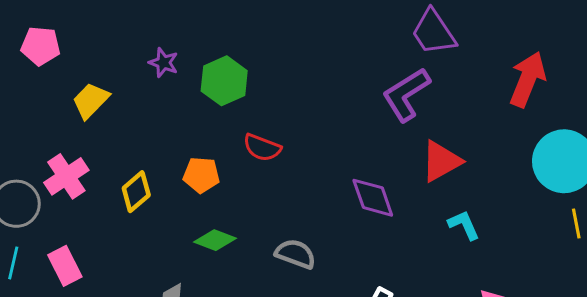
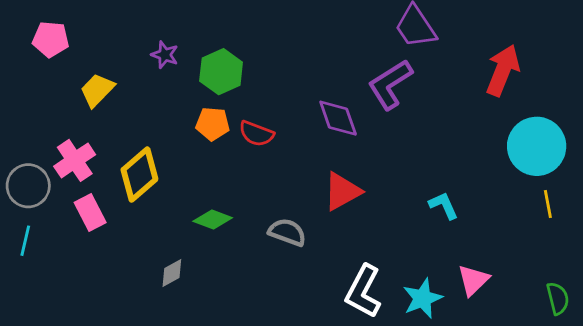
red triangle: (441, 161) -> (342, 191), moved
orange pentagon: (201, 175) -> (213, 124), moved
yellow diamond: (136, 192) -> (139, 174), size x1.4
purple diamond: (373, 198) -> (338, 118), moved
pink rectangle: (65, 266) -> (90, 213), moved

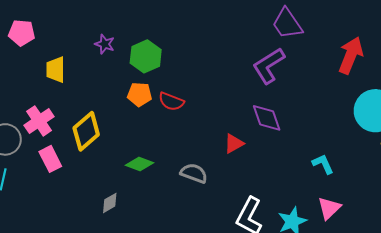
yellow trapezoid: (97, 90) -> (55, 70), turned -44
purple diamond: (338, 118) -> (267, 118), moved
red triangle: (342, 191) -> (234, 144), size x0.7
cyan L-shape: (444, 205) -> (323, 164), moved

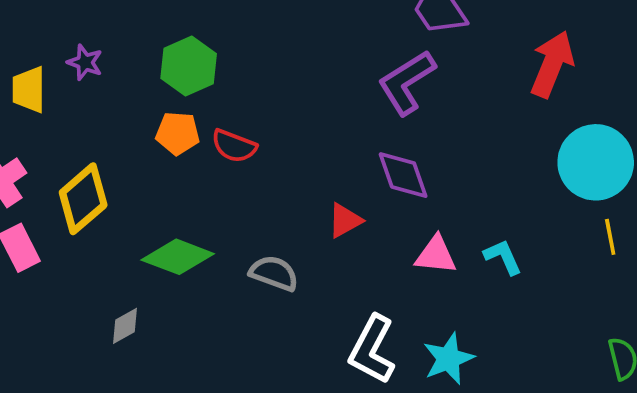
purple star: (105, 44) -> (85, 62), moved
green diamond: (140, 164) -> (178, 257), size x1.4
pink triangle: (329, 208) -> (436, 255), moved, turned 50

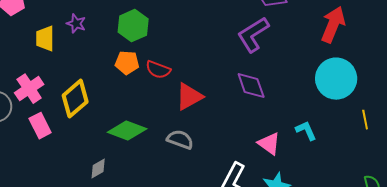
cyan circle: (596, 162) -> (336, 79), moved
red triangle: (345, 220) -> (189, 97), moved, size x1.4
pink triangle: (436, 255) -> (269, 144), moved, turned 30

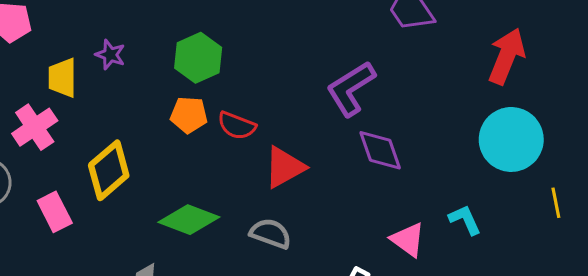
purple L-shape: (253, 35) -> (351, 89), moved
pink cross: (29, 89) -> (35, 127), moved

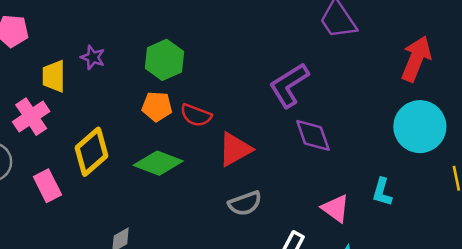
green diamond: (189, 220) -> (158, 163), moved
cyan L-shape: (465, 220) -> (382, 192), turned -140
gray semicircle: (271, 234) -> (245, 203), moved, turned 140

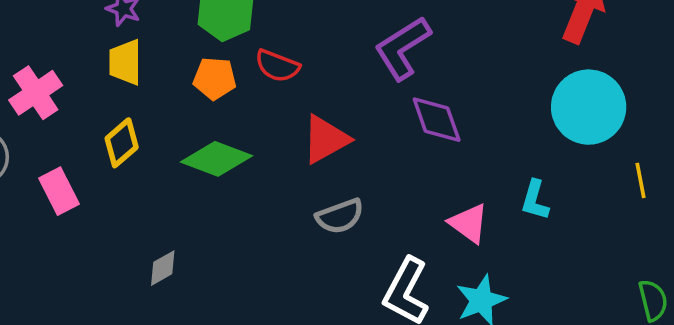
yellow trapezoid: (54, 76) -> (125, 62), moved
red semicircle: (196, 115) -> (277, 66), moved
yellow diamond: (91, 152) -> (122, 143), size x0.7

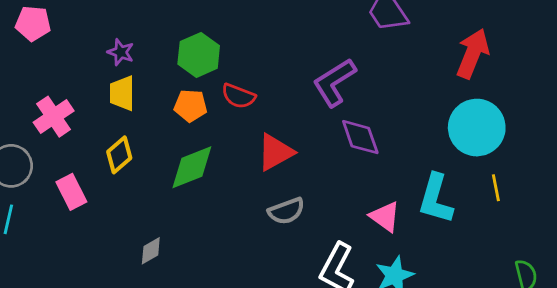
green diamond: (216, 159) -> (192, 167), turned -42
yellow line: (641, 180) -> (496, 188), moved
cyan L-shape: (535, 200) -> (436, 199), size x1.6

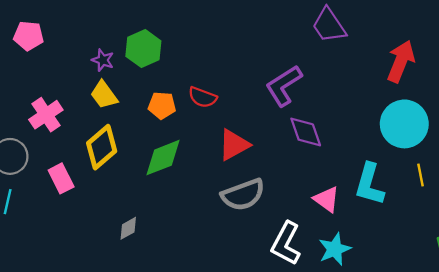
green hexagon: (199, 55) -> (143, 49), moved
yellow trapezoid: (122, 93) -> (104, 95), turned -36
yellow diamond: (119, 155) -> (102, 147), size x1.4
gray semicircle: (286, 211) -> (243, 195), size x1.4

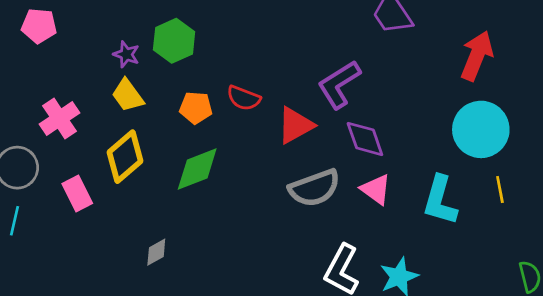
red triangle: (234, 145) -> (295, 125), moved
gray semicircle: (243, 195) -> (314, 188), moved
pink triangle: (327, 199) -> (376, 189), moved

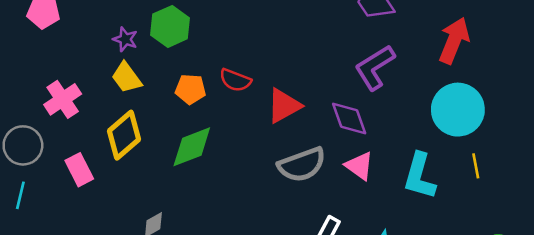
purple L-shape: (339, 84) -> (375, 67), moved

